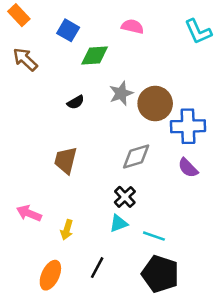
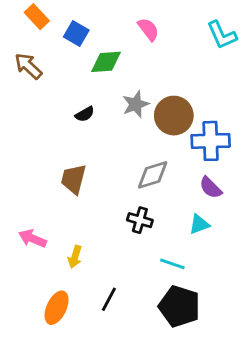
orange rectangle: (19, 15) -> (37, 17), moved
pink semicircle: (132, 27) -> (148, 29), turned 40
black cross: (125, 197) -> (140, 220), turned -30
cyan triangle: (119, 223) -> (199, 224), moved

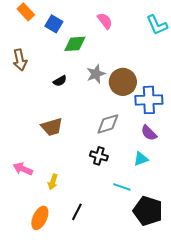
brown arrow: (28, 66) -> (20, 60), moved, turned -145
brown trapezoid: (73, 179) -> (52, 127), turned -120
black pentagon: (179, 306) -> (148, 211), moved

